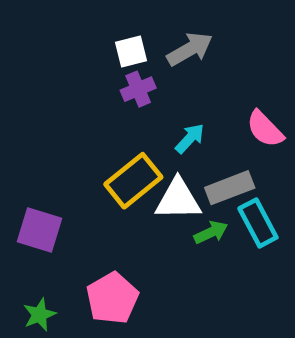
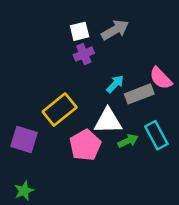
yellow rectangle: (133, 181) -> (60, 110), moved
gray rectangle: (230, 188) -> (139, 94), moved
pink pentagon: (112, 298) -> (85, 145), moved

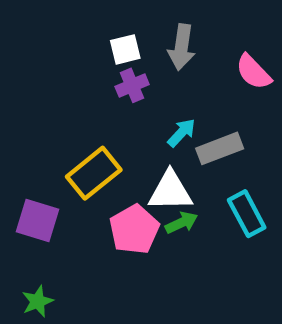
gray arrow: (115, 30) -> (181, 47), turned 128
pink semicircle: (161, 78) -> (253, 72), moved
green arrow: (128, 141) -> (181, 223), moved

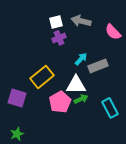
gray arrow: (181, 47) -> (81, 21), turned 96
cyan rectangle: (247, 214) -> (110, 108), moved

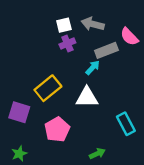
gray rectangle: (98, 66) -> (106, 50), moved
green arrow: (81, 99) -> (97, 154), moved
pink pentagon: (60, 102) -> (57, 129), moved

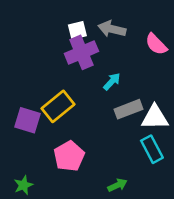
purple cross: (67, 43) -> (81, 52), size x1.6
gray rectangle: (106, 50) -> (128, 109), moved
white triangle: (87, 97) -> (155, 117), moved
purple square: (19, 112) -> (28, 120), moved

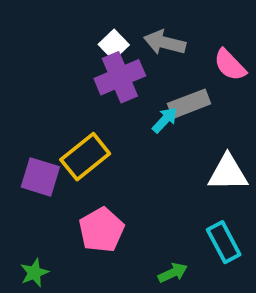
white square: (77, 30) -> (114, 45), turned -30
gray rectangle: (128, 109) -> (189, 104), moved
cyan rectangle: (152, 149) -> (224, 242), moved

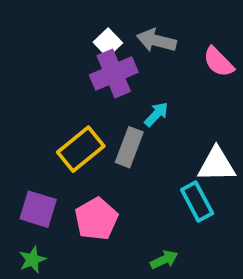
gray rectangle: (189, 104) -> (129, 147), moved, turned -48
purple square: (40, 177) -> (38, 209), moved
cyan rectangle: (224, 242) -> (197, 201), moved

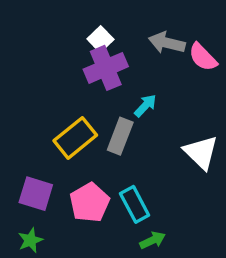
gray arrow: (156, 41) -> (167, 43), moved
white triangle: (216, 165) -> (201, 152), turned 45
cyan rectangle: (197, 201) -> (135, 204), moved

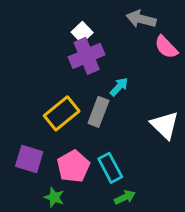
gray arrow: (167, 43) -> (141, 19), moved
green star: (30, 240) -> (54, 197), moved, turned -30

